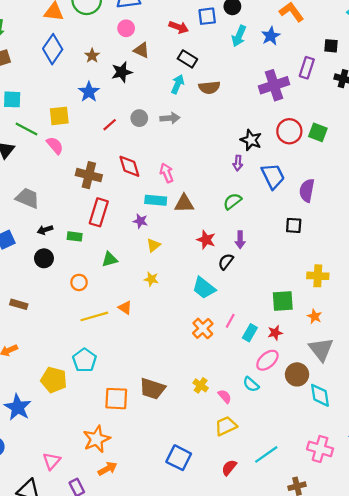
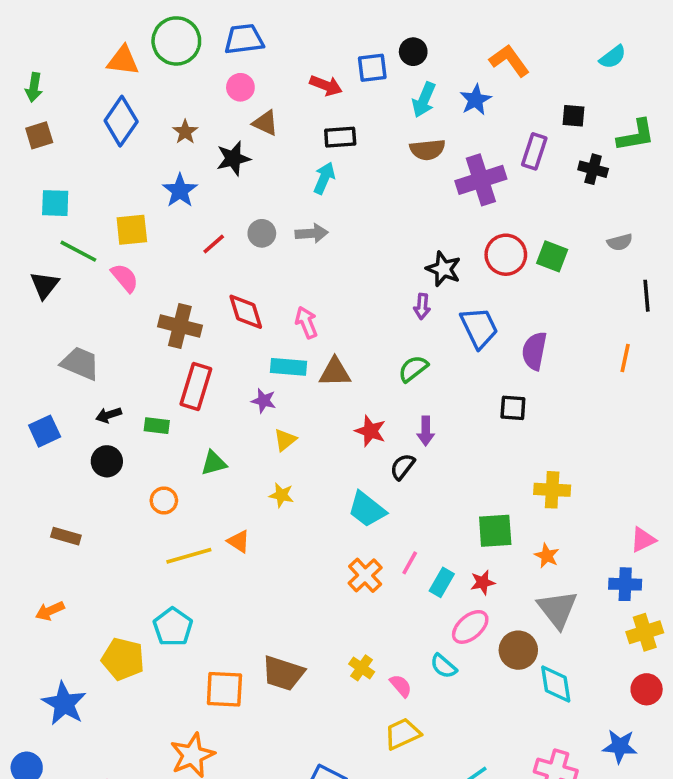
black rectangle: (187, 59) -> (340, 137), turned -36
brown semicircle: (209, 87) -> (427, 150), moved

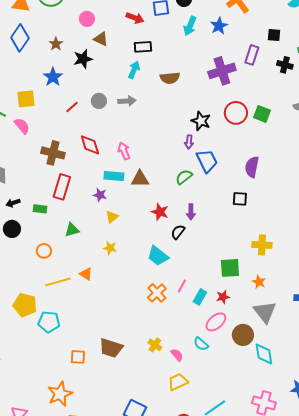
brown semicircle: (427, 150) -> (170, 78), moved
blue trapezoid: (479, 328) -> (207, 161), moved
cyan pentagon: (173, 627) -> (49, 322), turned -30
yellow pentagon: (123, 659) -> (25, 305), moved
orange square: (224, 689) -> (78, 357), size x0.7

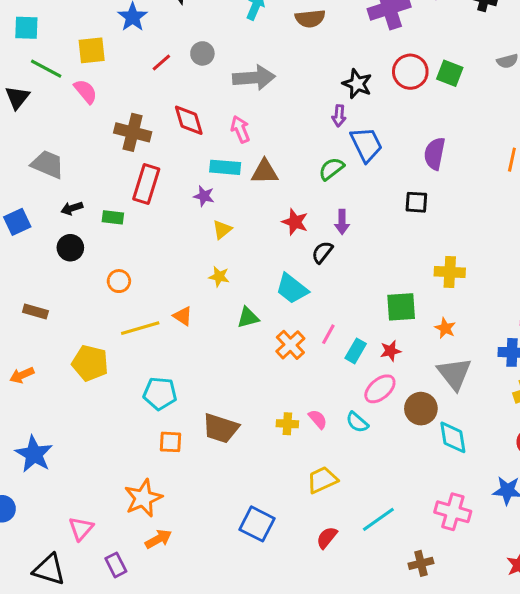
gray arrow: (127, 101) -> (254, 78), moved, size x1.5
green triangle: (72, 230) -> (248, 318), moved
cyan pentagon: (49, 322) -> (160, 393), moved
yellow cross: (155, 345) -> (287, 424), turned -32
pink semicircle: (177, 355) -> (318, 419), moved

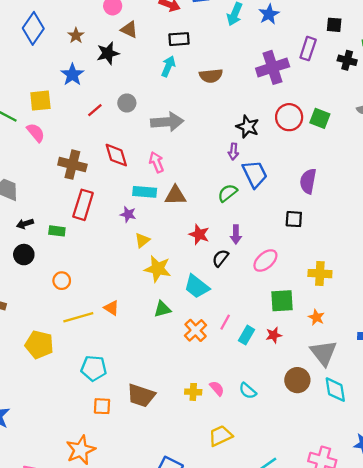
yellow star: (219, 277) -> (158, 269), moved, size x1.6
pink ellipse: (380, 389) -> (265, 260), moved
cyan diamond: (453, 437) -> (335, 390), moved

